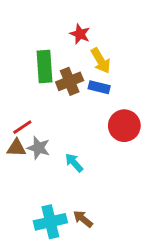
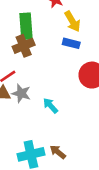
brown cross: (70, 81) -> (24, 46), moved

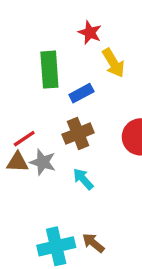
blue rectangle: (71, 43) -> (81, 93), moved, turned -42
brown cross: (24, 46) -> (78, 134), moved

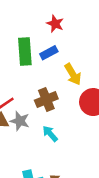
yellow arrow: (113, 63) -> (73, 74), moved
blue rectangle: (81, 93) -> (49, 53), moved

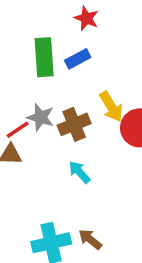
yellow arrow: (73, 74) -> (111, 107), moved
gray star: (20, 121) -> (41, 117), moved

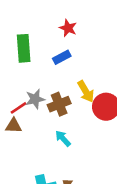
green rectangle: (44, 57) -> (24, 48), moved
gray star: (41, 117) -> (35, 99), turned -30

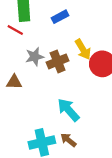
red line: (19, 108) -> (15, 30), moved, turned 63
cyan arrow: (63, 138) -> (68, 110), moved, size x1.5

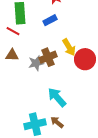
gray star: (35, 57) -> (36, 63), moved
brown triangle: (14, 82) -> (12, 55), moved

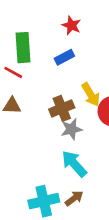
gray star: (36, 63) -> (71, 129), moved
brown arrow: (57, 122) -> (74, 198), turned 104

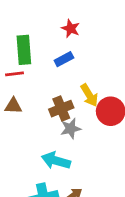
red line: (13, 72) -> (15, 74), turned -36
cyan arrow: (74, 164) -> (56, 161), moved, turned -32

